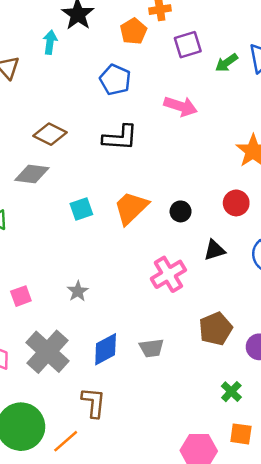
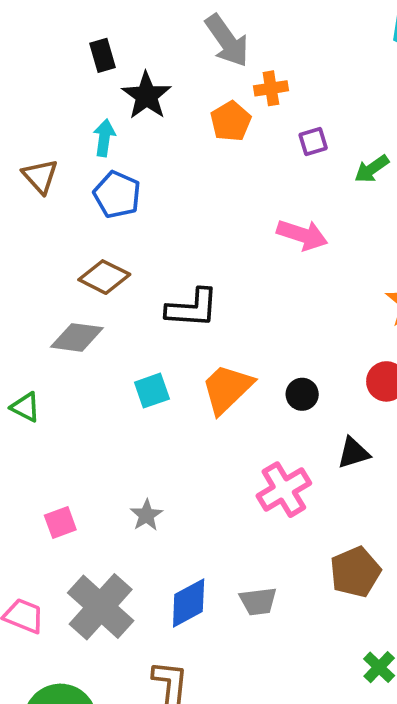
purple square: (188, 45) -> (313, 141), size x0.7
blue pentagon: (115, 80) -> (117, 195), moved
black L-shape: (120, 138) -> (192, 308), moved

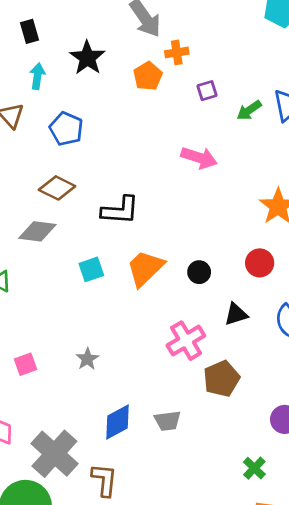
black rectangle: (102, 55) -> (29, 31), moved
cyan arrow: (104, 138) -> (37, 76), moved
brown pentagon: (355, 572) -> (221, 379), moved
gray cross: (101, 607) -> (54, 454), moved

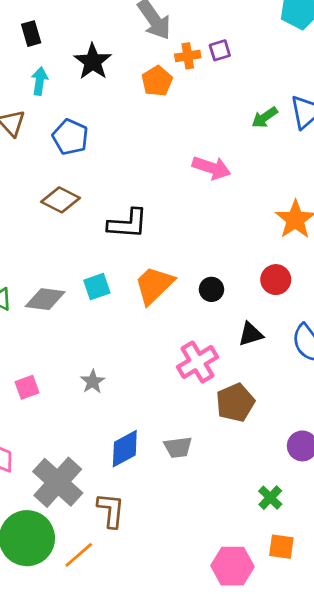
purple square: (207, 91) -> (220, 50), moved
gray diamond: (37, 231) -> (45, 299), moved

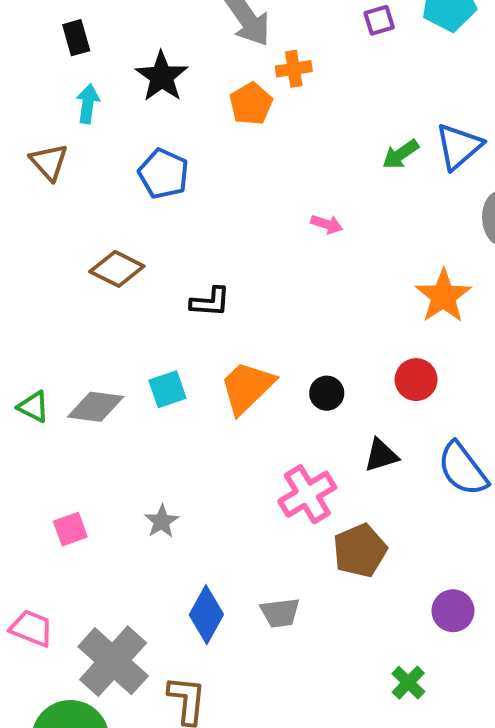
purple square: (220, 50) -> (379, 20), moved
blue pentagon: (70, 137) -> (164, 174), moved
pink arrow: (211, 168) -> (327, 224), size x0.6
black L-shape: (128, 224) -> (210, 302), size x0.7
blue diamond: (125, 449) -> (206, 615), turned -33

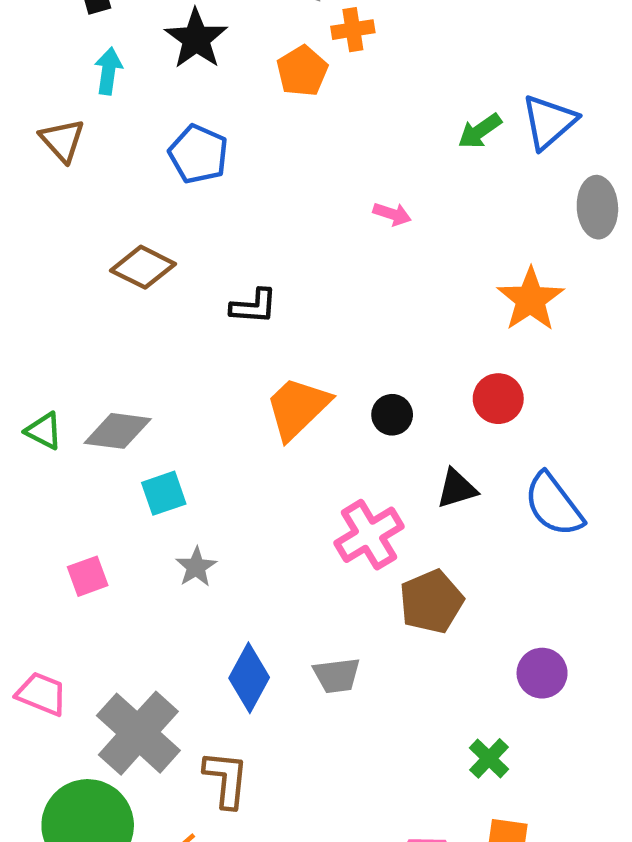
cyan square: (167, 389) -> (164, 493), moved

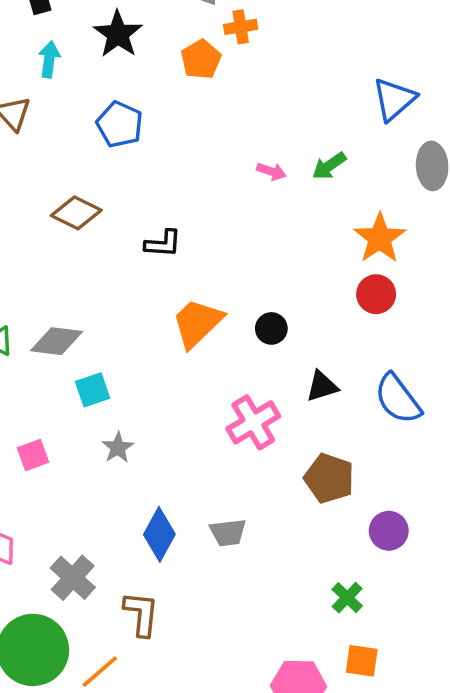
green arrow: (480, 131) -> (329, 166), moved
red circle: (498, 399) -> (376, 294), moved
brown pentagon: (431, 602) -> (329, 478), moved, turned -30
gray cross: (138, 733) -> (73, 578), size x0.7

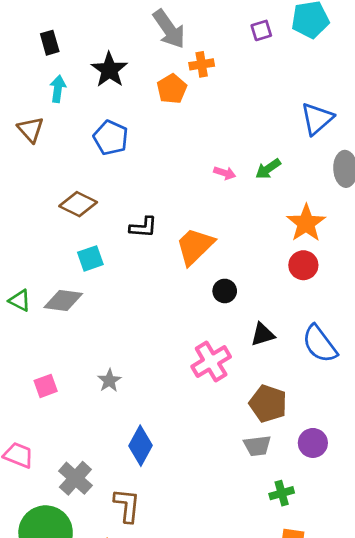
orange trapezoid: (197, 323) -> (195, 246), moved
cyan square: (93, 390) -> (90, 258), moved
gray trapezoid: (228, 533) -> (257, 446), moved
green cross: (347, 598) -> (282, 493), turned 30

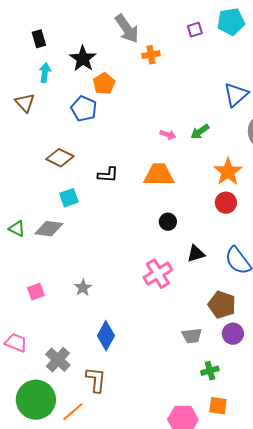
orange pentagon: (172, 89) -> (104, 84), moved
orange trapezoid: (195, 246) -> (159, 175), moved, turned 44
brown pentagon: (268, 404) -> (222, 305), moved

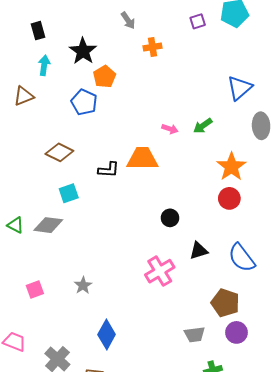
gray arrow: (127, 29) -> (128, 20), size x0.6
brown triangle: (25, 103) -> (24, 96), turned 50
orange trapezoid: (159, 175) -> (142, 159), moved

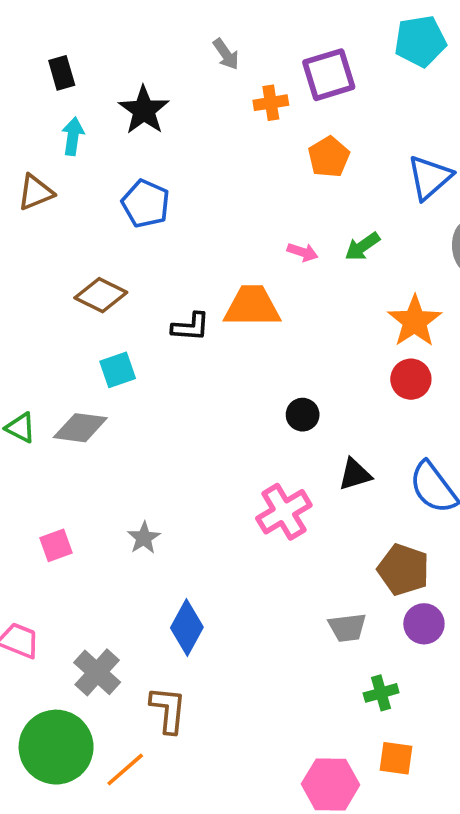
purple square: (198, 21) -> (329, 75), moved, size x1.8
orange pentagon: (104, 77) -> (329, 157), moved

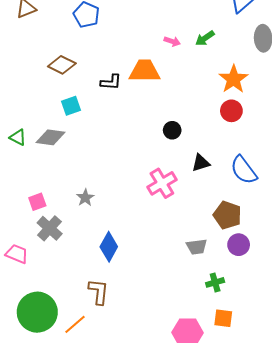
gray cross: (97, 672) -> (50, 228), moved

